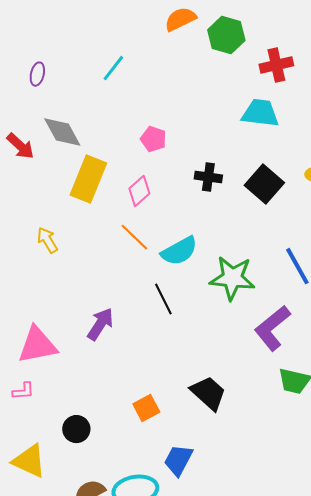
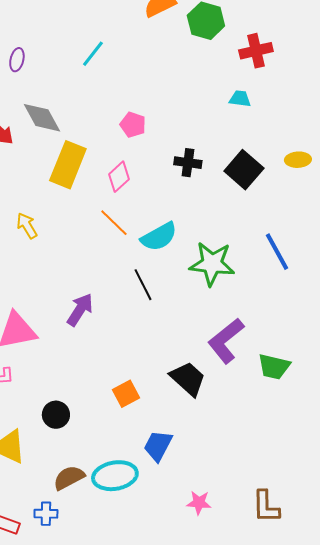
cyan trapezoid: (260, 113) -> (240, 99), size x0.6
purple L-shape: (272, 328) -> (226, 341), moved

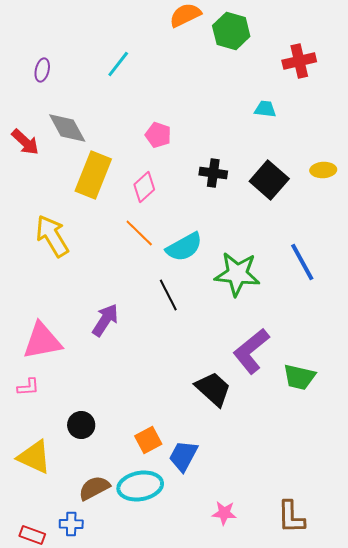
red cross: (256, 51) -> (299, 61), moved
yellow arrow: (27, 226) -> (52, 236), size x1.6
orange square: (126, 394) -> (148, 440), moved

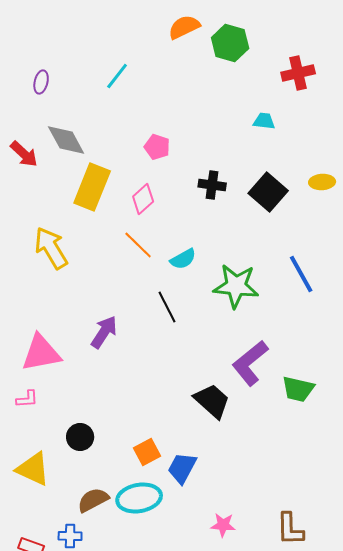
cyan semicircle: (184, 247) -> (183, 259), size x0.7

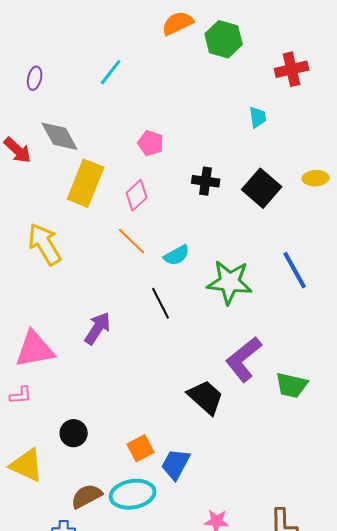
cyan trapezoid: (264, 121) -> (258, 117), turned 75

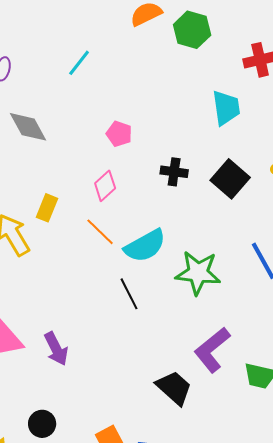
cyan trapezoid: (258, 117) -> (226, 108), size x1.6
yellow rectangle: (86, 183) -> (47, 208), moved, size x0.6
cyan semicircle: (177, 255) -> (145, 246), size x1.6
purple arrow: (98, 328) -> (56, 349), moved, turned 120

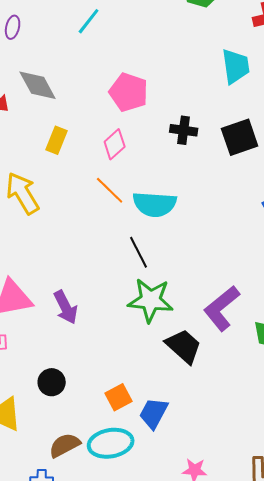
pink pentagon: (119, 134) -> (129, 92), size x1.5
black square: (230, 179) -> (240, 137), turned 30
yellow rectangle: (47, 208) -> (57, 140), moved
cyan semicircle: (145, 246) -> (155, 204), turned 33
green star: (198, 273) -> (151, 300), moved

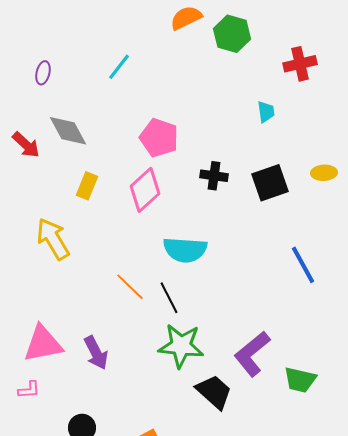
cyan trapezoid: (236, 66) -> (266, 112), size x0.6
pink diamond: (115, 144) -> (145, 190), size x1.4
orange line: (110, 190) -> (130, 287), moved

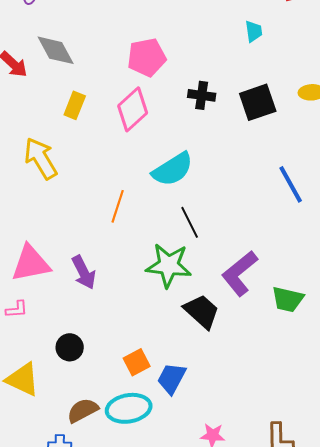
pink pentagon: (159, 138) -> (147, 57), turned -30
cyan semicircle: (185, 250) -> (173, 169), turned -36
orange line: (130, 287) -> (118, 206), turned 64
black line: (169, 298) -> (190, 222), moved

